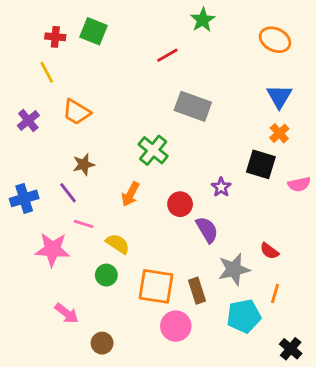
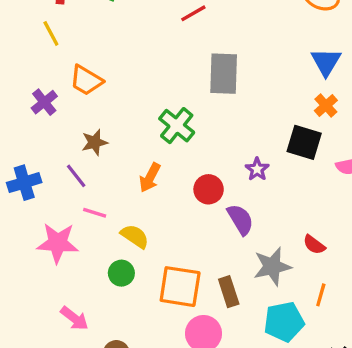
gray rectangle: (193, 106) -> (224, 74), turned 72
purple cross: (28, 120) -> (44, 102), moved

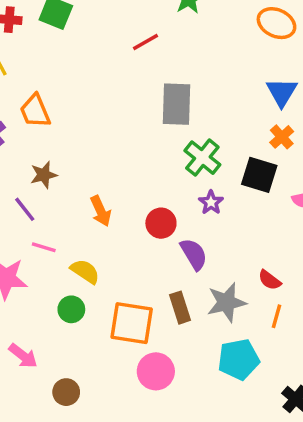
orange trapezoid: (86, 80) -> (35, 111), turned 36
green cross: (177, 126) -> (202, 158), moved
orange arrow: (150, 178) -> (101, 211), turned -52
brown rectangle: (229, 292) -> (180, 308), moved
orange line: (321, 295) -> (277, 316), moved

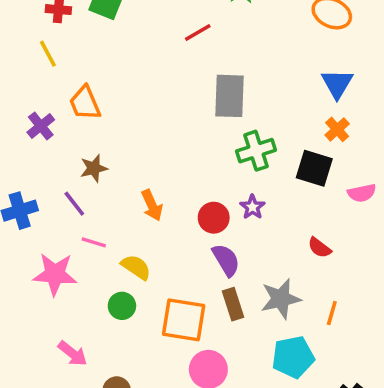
green cross: (202, 158) -> (256, 151), turned 33
purple star: (211, 202) -> (252, 207), moved
purple semicircle: (194, 254) -> (226, 260), moved
red semicircle: (270, 280) -> (319, 248), moved

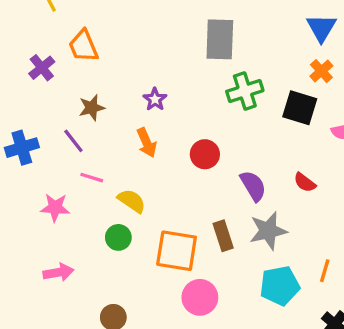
purple star: (252, 207) -> (155, 99), moved
purple semicircle: (226, 260) -> (253, 186), moved
pink star: (55, 274) -> (55, 207), size x0.7
orange line: (332, 313) -> (325, 271), moved
pink arrow: (73, 353) -> (58, 272), moved, turned -48

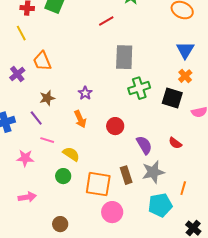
orange line: (325, 271) -> (183, 188), moved

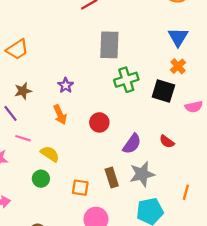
orange trapezoid: (42, 61) -> (17, 49), turned -100
purple semicircle: (144, 145) -> (132, 144), turned 66
orange square: (98, 184) -> (80, 188), size x0.6
orange line: (183, 188) -> (186, 192), moved

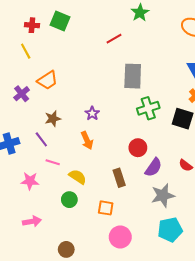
red circle: (99, 122) -> (138, 148), moved
brown rectangle: (112, 178) -> (119, 178), moved

